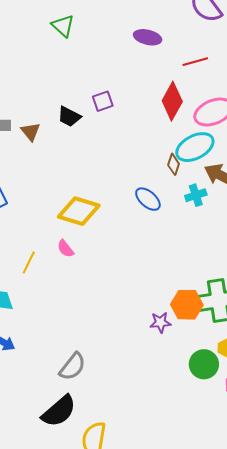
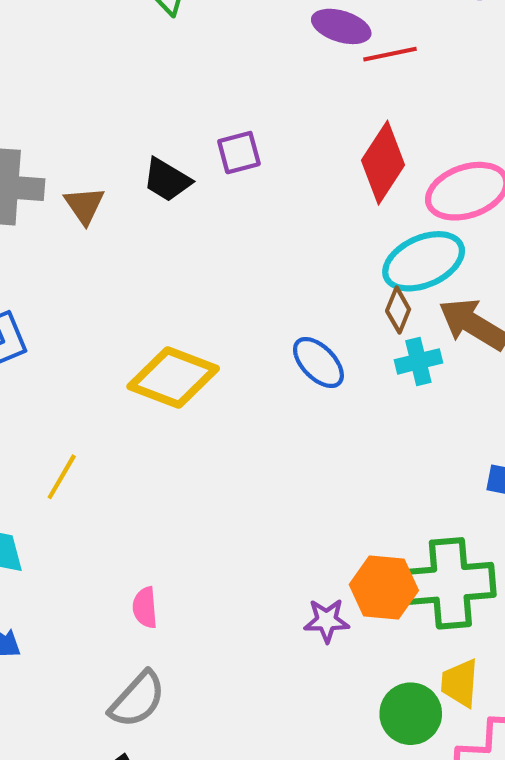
red line: (195, 62) -> (390, 54), moved
brown diamond: (174, 164) -> (398, 310), moved
pink semicircle: (66, 249) -> (145, 608), moved, turned 30

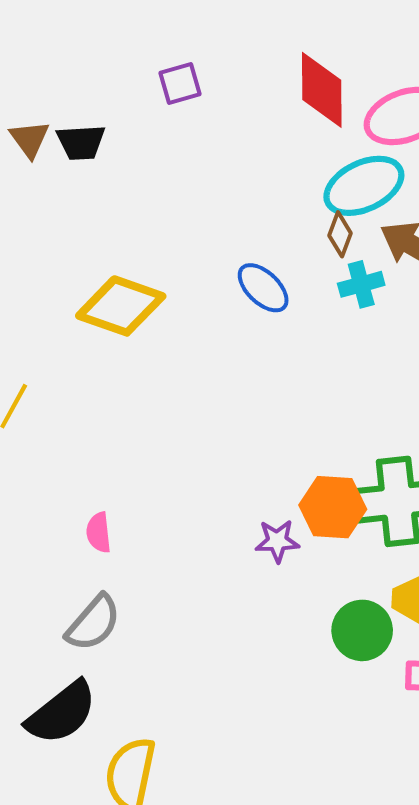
red diamond: (383, 163) -> (322, 90), turned -32
black trapezoid: (167, 180) -> (81, 142), moved, turned -33

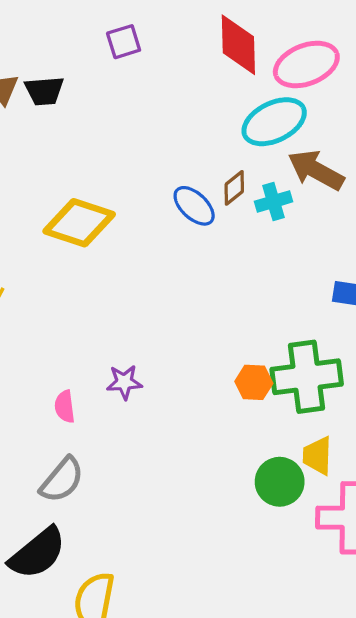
brown diamond: (340, 234) -> (234, 188), moved, turned 32
orange hexagon: (333, 507) -> (254, 382), size x0.7
purple star: (277, 541) -> (124, 382), moved

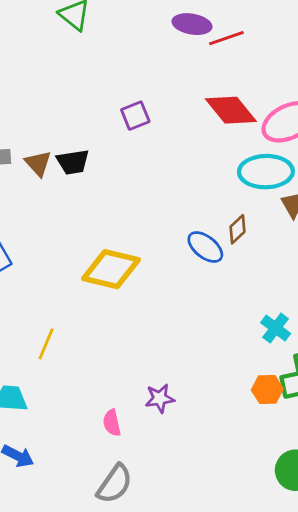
red diamond: (238, 45) -> (231, 110), turned -33
cyan ellipse: (274, 122) -> (266, 172), turned 30
cyan cross: (273, 202) -> (276, 328), moved, turned -32

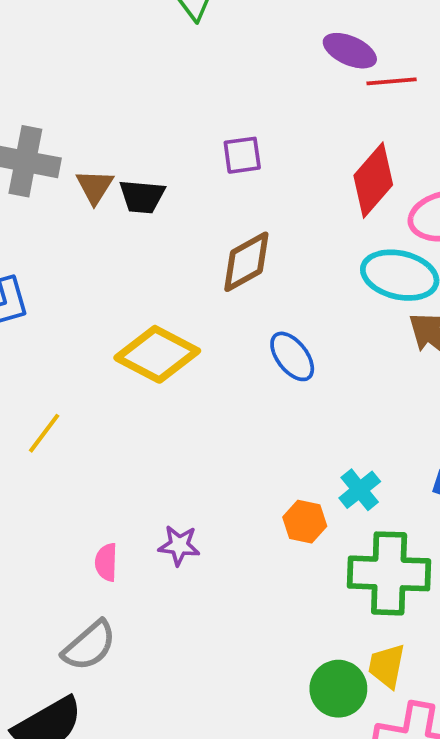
red diamond: (231, 110) -> (373, 180), turned 66
brown diamond: (237, 229) -> (246, 262), moved, size x1.6
orange hexagon: (267, 389) -> (305, 522), moved

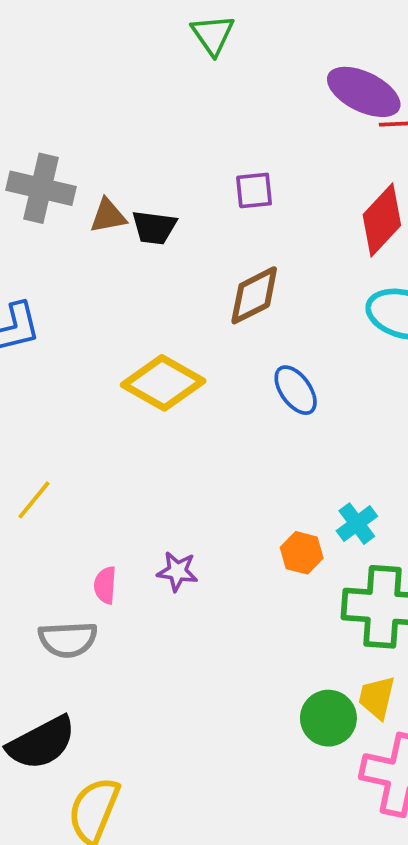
purple ellipse: (350, 51) -> (364, 92), size x1.4
brown triangle: (95, 187) -> (108, 216), turned 45
yellow line: (44, 433) -> (34, 500), moved
gray semicircle: (89, 646) -> (68, 639), moved, turned 36

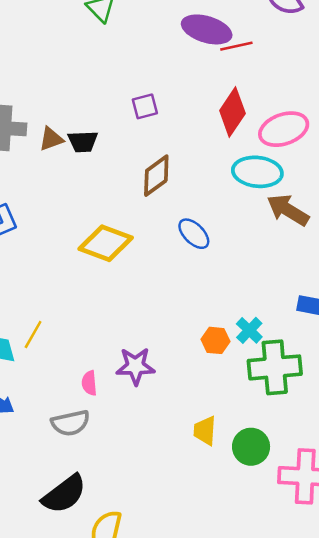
cyan cross: (357, 524) -> (249, 330), moved
purple star: (177, 571) -> (135, 366), size x1.4
yellow trapezoid: (377, 698) -> (205, 431), moved

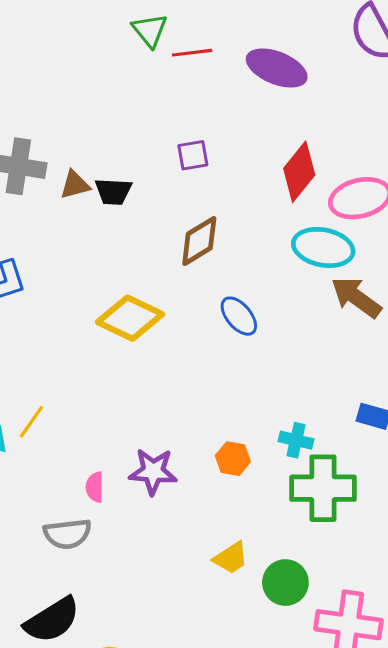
red line: (236, 46) -> (192, 53), moved
cyan cross: (249, 330) -> (296, 440), turned -36
orange hexagon: (216, 340) -> (233, 459), moved
yellow trapezoid: (205, 431) -> (231, 558), turned -132

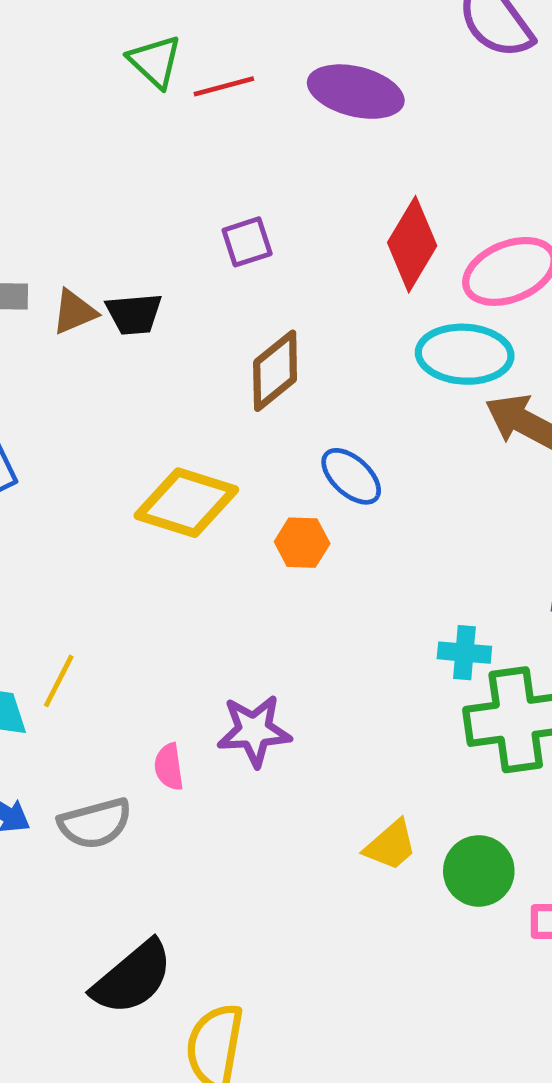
orange hexagon: (233, 459) -> (302, 543), moved
gray semicircle: (67, 534) -> (95, 823), moved

